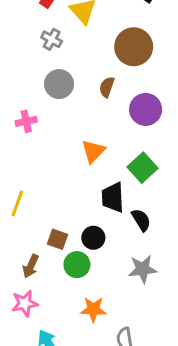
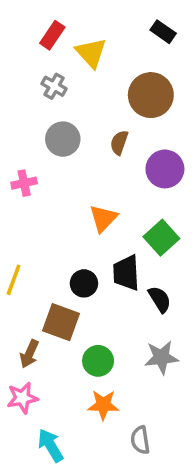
black circle: (93, 238) -> (84, 283), moved
brown square: (58, 239) -> (61, 322), size x1.5
green circle: (77, 265) -> (98, 361), moved

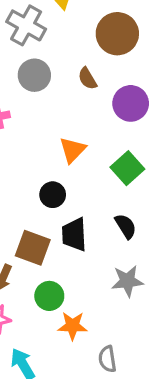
gray cross: (54, 86) -> (26, 25), size x1.6
brown semicircle: (119, 143) -> (87, 79), turned -50
black trapezoid: (126, 273) -> (74, 235), moved
black circle: (84, 283) -> (53, 195), moved
green circle: (98, 361) -> (49, 296), moved

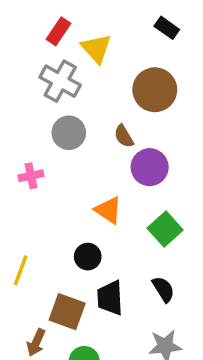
purple circle: (131, 103) -> (150, 167), moved
orange triangle: (73, 150) -> (108, 210), turned -40

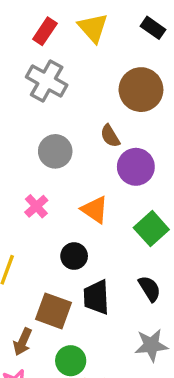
yellow triangle: (96, 48) -> (93, 28), moved
gray circle: (69, 133) -> (55, 151), moved
pink cross: (31, 176) -> (36, 206), moved, turned -30

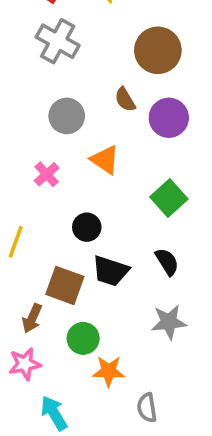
purple circle: (136, 167) -> (169, 118), moved
orange triangle: (95, 210) -> (105, 160), moved
black trapezoid: (96, 297) -> (110, 271), turned -69

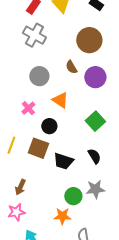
black circle: (87, 227) -> (49, 126), moved
brown square: (65, 285) -> (38, 148), moved
green circle: (83, 338) -> (73, 196), moved

